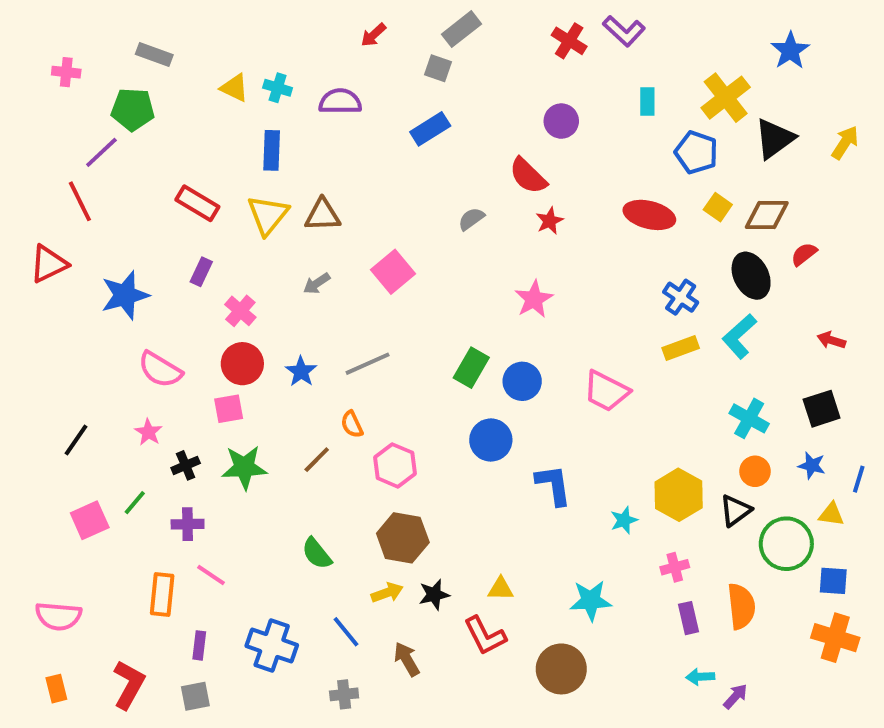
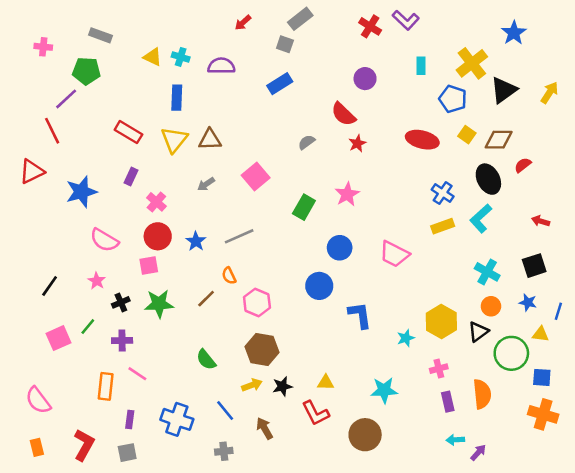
green rectangle: (471, 368) -> (304, 207), moved
pink semicircle: (58, 616) -> (38, 400), turned 48

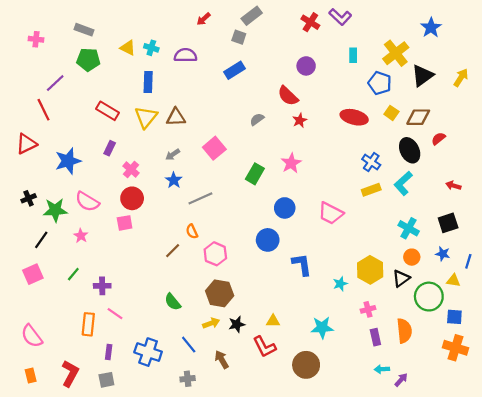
green pentagon: (86, 71) -> (88, 60), moved
blue star: (196, 241) -> (174, 180), moved
black cross: (121, 302) -> (29, 198), moved
green star: (159, 304) -> (55, 210), moved
pink square: (59, 338) -> (33, 274), moved

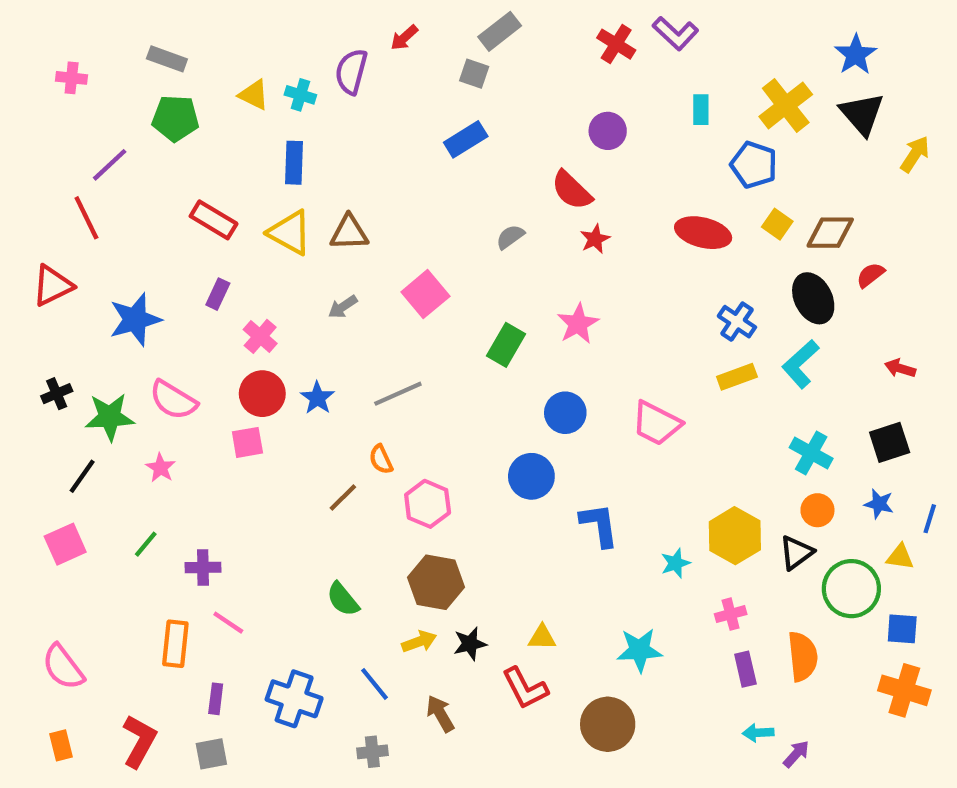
purple semicircle: (185, 55) -> (351, 72), moved, turned -75
black triangle: (422, 76) -> (862, 114), moved, turned -35
yellow triangle: (146, 117) -> (290, 233), turned -40
blue star: (174, 180) -> (317, 398), moved

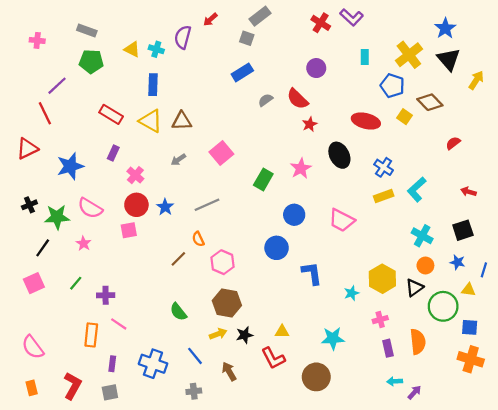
brown diamond: (830, 233) -> (430, 102), moved, turned 45
gray semicircle: (510, 237) -> (266, 100), moved
black ellipse: (813, 298) -> (339, 155), moved

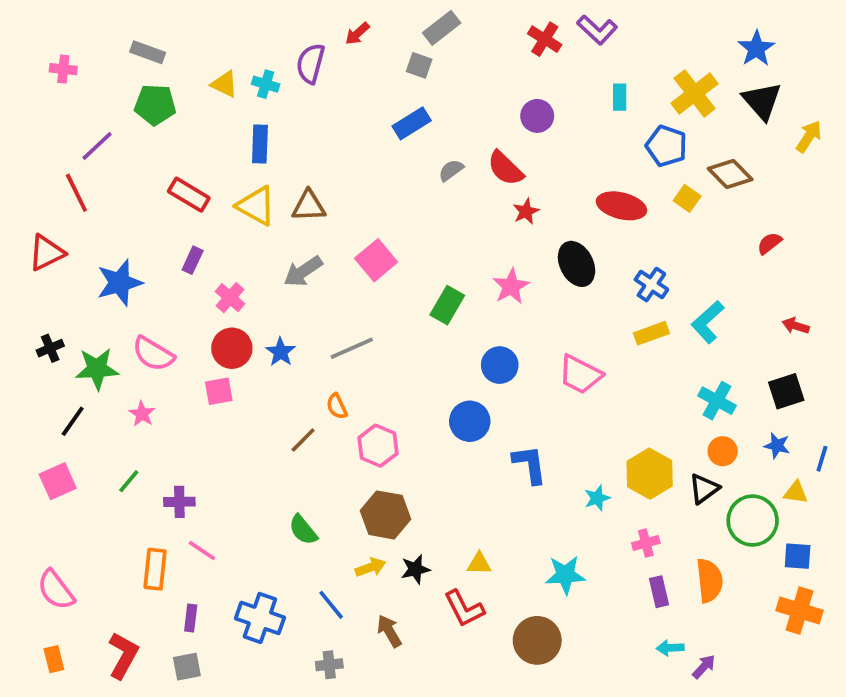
gray arrow: (178, 160) -> (303, 271), size x1.5

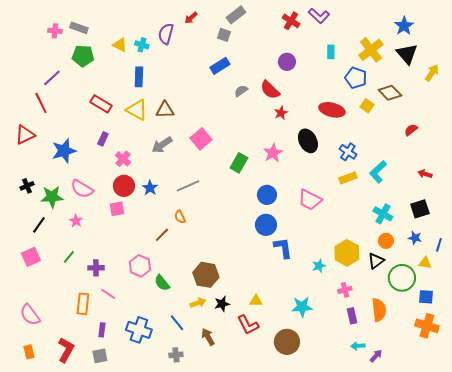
pink cross: (63, 69) -> (55, 31), moved
blue circle: (470, 421) -> (266, 225), moved
pink hexagon: (378, 446) -> (140, 266), moved

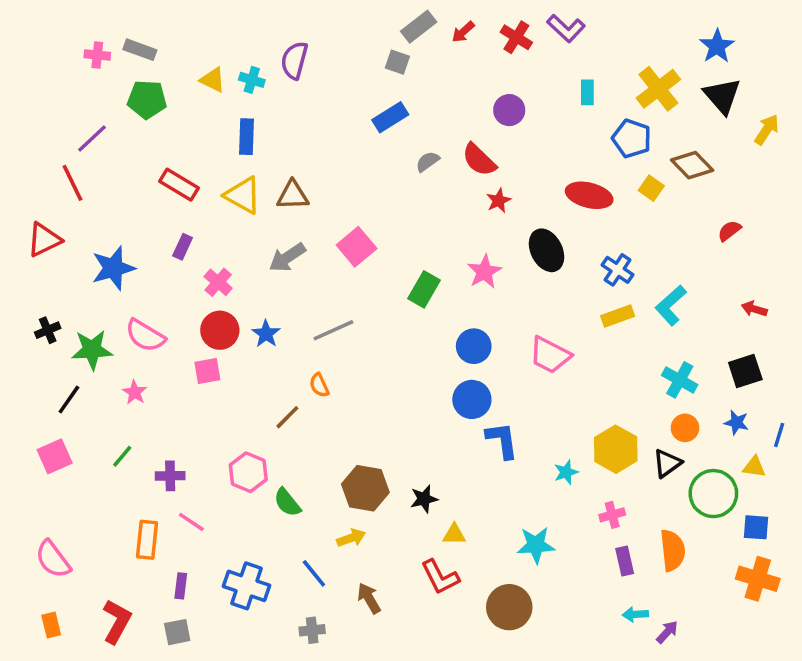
red arrow: (191, 18) -> (463, 32), moved
black star: (222, 304) -> (424, 499), moved

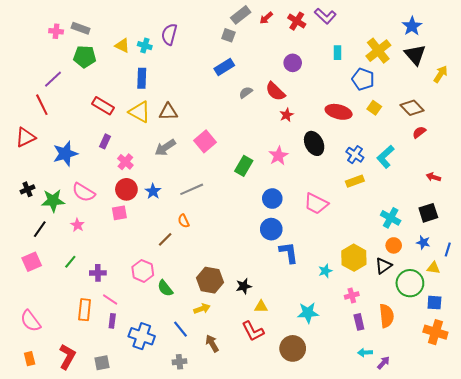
brown diamond: (692, 165) -> (412, 108), moved
cyan L-shape: (671, 305) -> (385, 157), moved
purple rectangle: (181, 586) -> (112, 321), moved

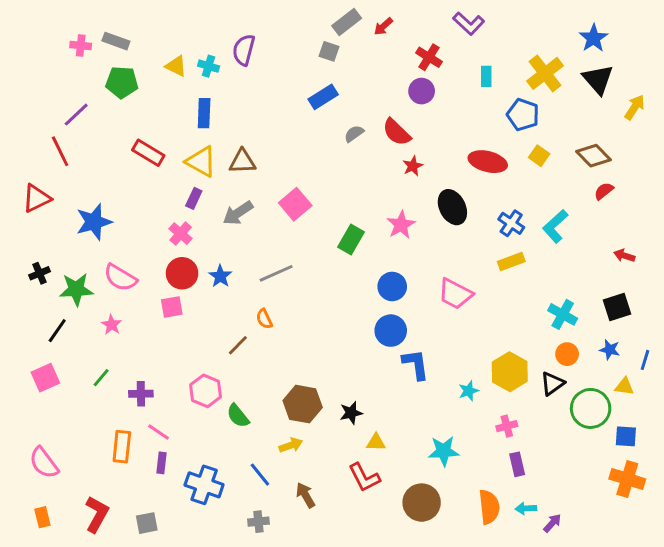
red cross: (297, 21) -> (429, 57), moved
purple rectangle: (105, 141) -> (194, 198), moved
orange semicircle: (387, 316) -> (489, 507), moved

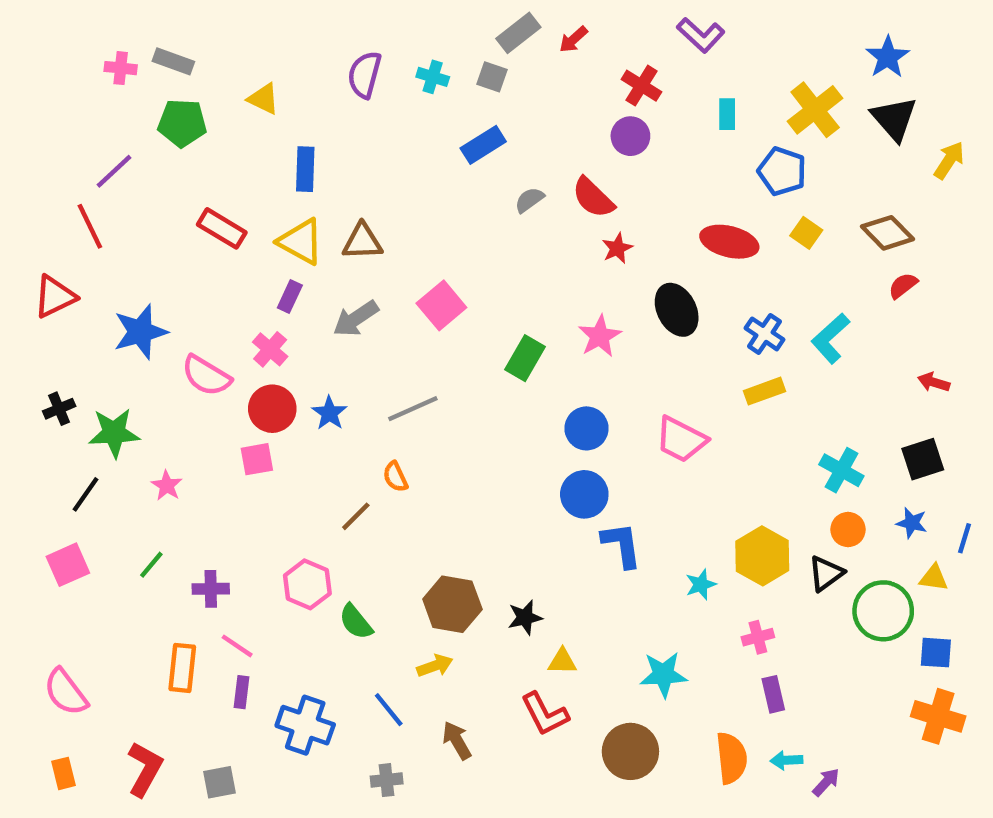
cyan cross: (209, 66) -> (433, 77), moved
pink semicircle: (120, 278) -> (206, 376), moved

